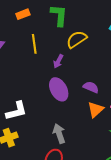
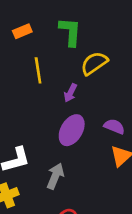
purple ellipse: (59, 89) -> (72, 130), turned 60
gray arrow: (59, 133) -> (55, 176), moved, turned 42

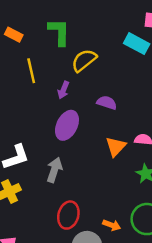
orange rectangle: (22, 31) -> (14, 35), turned 54
purple semicircle: (114, 126) -> (107, 103), moved

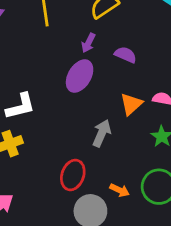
purple arrow: (63, 90) -> (88, 43), moved
gray arrow: (54, 170) -> (102, 133), moved

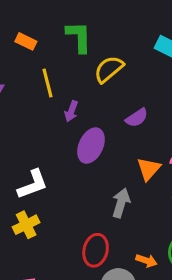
purple arrow: (88, 43) -> (71, 111), moved
purple semicircle: (126, 55) -> (137, 118), turned 130

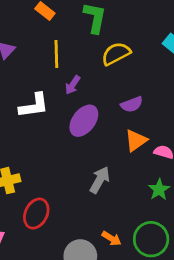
orange triangle: (149, 169) -> (136, 140), moved
white L-shape: (33, 184) -> (34, 106), moved
red ellipse: (96, 250) -> (36, 214), moved

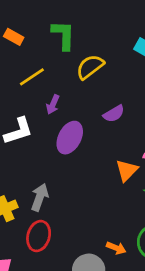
yellow line: (56, 54) -> (32, 77), turned 68
orange triangle: (136, 140) -> (127, 170), moved
gray arrow: (100, 180) -> (40, 197), moved

